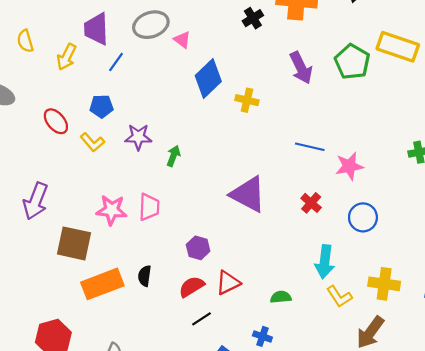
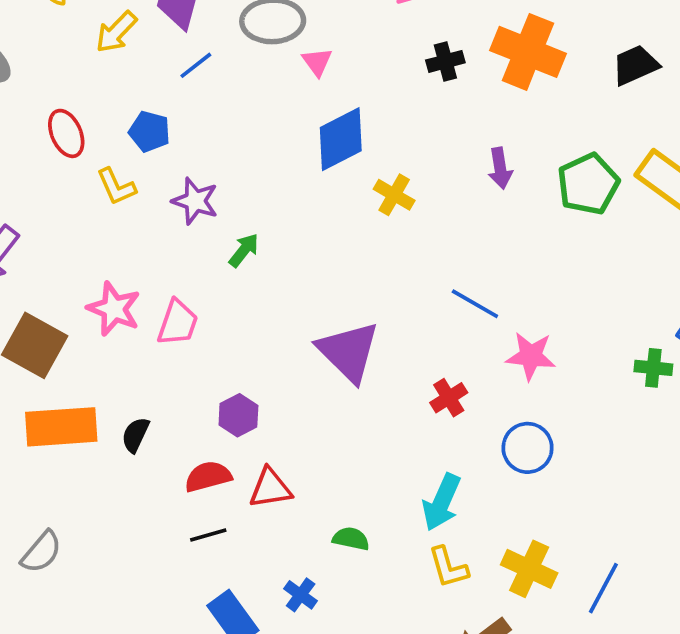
purple arrow: (301, 68) -> (500, 168), size x0.7

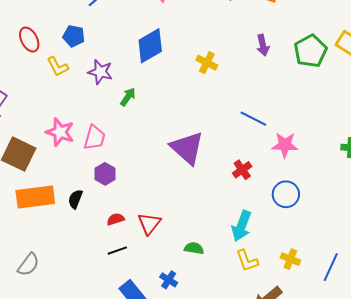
blue diamond: (341, 139) -> (150, 46), moved
purple hexagon: (238, 415) -> (105, 174), moved
red semicircle: (208, 476) -> (116, 219), size x0.7
red triangle: (270, 488) -> (149, 224), turned -40
yellow cross: (529, 569) -> (290, 259), size x0.7

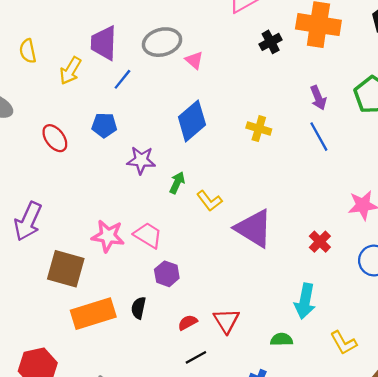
yellow L-shape: (58, 67) -> (209, 201), moved
blue line: (253, 119) -> (319, 137), moved, turned 44
pink trapezoid: (95, 138) -> (148, 235), turned -64
cyan arrow: (241, 226) -> (305, 301), moved

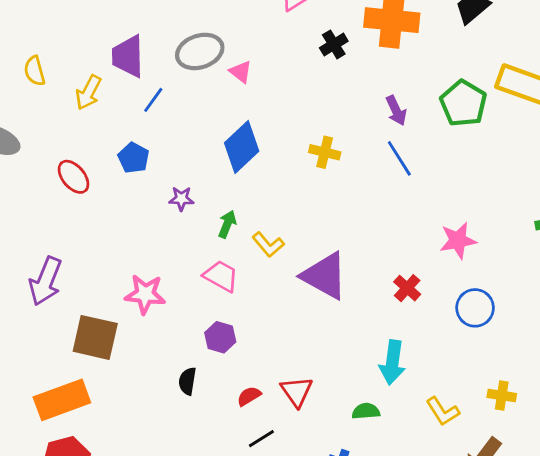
blue pentagon: (104, 125) -> (134, 158), turned 30
purple star: (141, 160) -> (181, 199), size x0.7
pink trapezoid: (148, 235) -> (221, 276), moved
orange rectangle: (93, 314) -> (62, 400), moved

